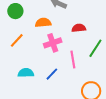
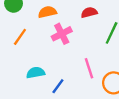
pink line: (73, 60) -> (89, 68), moved
blue line: (52, 74) -> (58, 86), moved

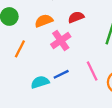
red semicircle: (89, 12) -> (76, 17), moved
blue line: (58, 86) -> (61, 74), moved, turned 35

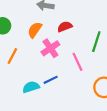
orange semicircle: (44, 21) -> (35, 30), turned -35
pink line: (92, 71) -> (77, 62), moved

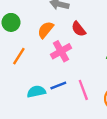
red semicircle: (65, 27) -> (79, 29), turned -112
pink line: (77, 62) -> (83, 90), moved

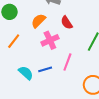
pink line: (83, 90) -> (67, 62), moved, turned 36
cyan semicircle: (36, 92) -> (26, 73), turned 49

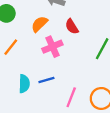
pink line: (67, 62) -> (71, 97), moved
cyan semicircle: (26, 73) -> (24, 84), turned 49

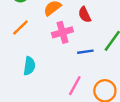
blue line: (46, 80) -> (85, 52), moved

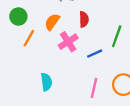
red semicircle: (85, 15) -> (84, 19), turned -140
orange line: (20, 27) -> (29, 38), moved

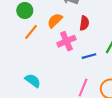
cyan semicircle: (46, 82) -> (33, 81), moved, turned -56

